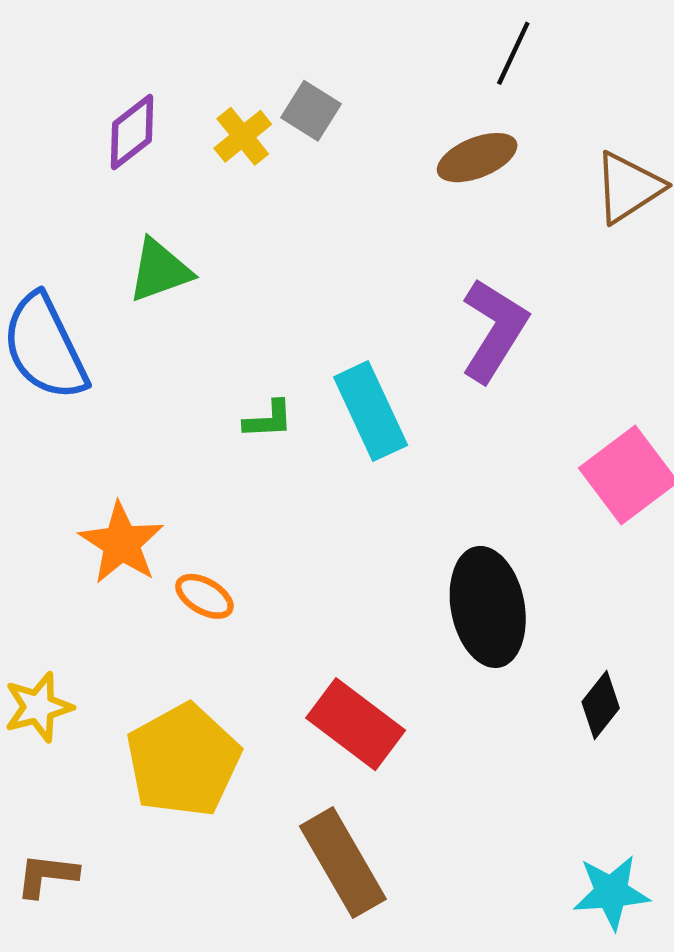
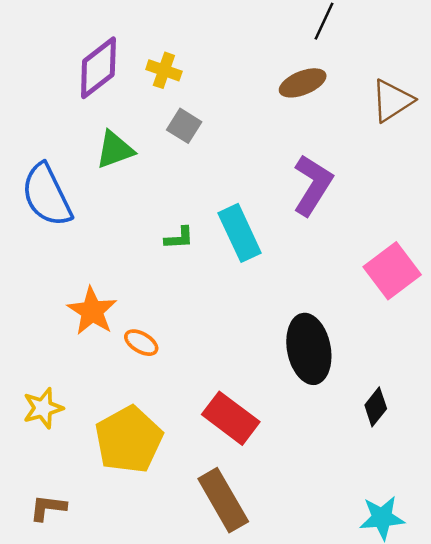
gray square: (311, 111) -> (184, 126), moved
purple diamond: (132, 132) -> (98, 68), size x1.4
yellow cross: (243, 136) -> (164, 70), turned -32

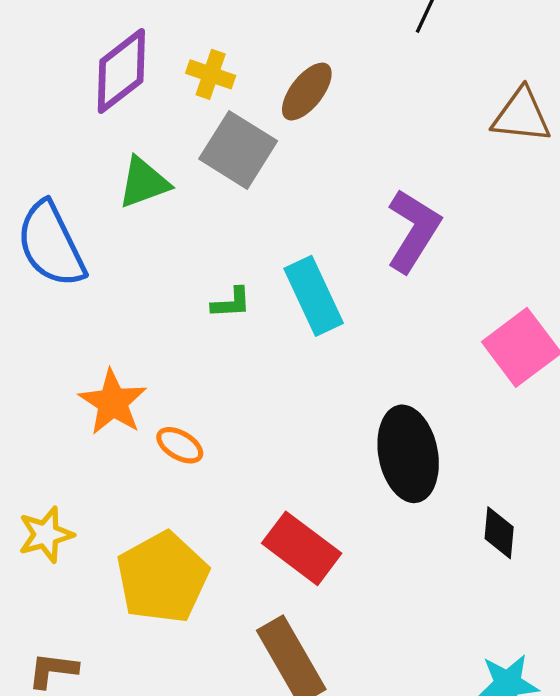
brown ellipse: (303, 83) -> (307, 92), moved, turned -30
brown triangle: (392, 101) -> (521, 116), turned 39
gray square: (184, 126) -> (238, 150), size x1.6
black diamond: (376, 407) -> (499, 533), turned -33

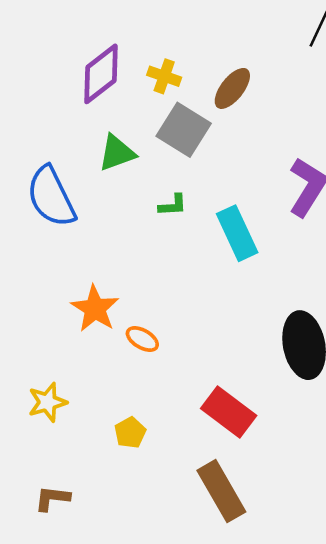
green L-shape: (231, 303) -> (173, 205), moved
yellow pentagon: (163, 577) -> (130, 433), size x0.5

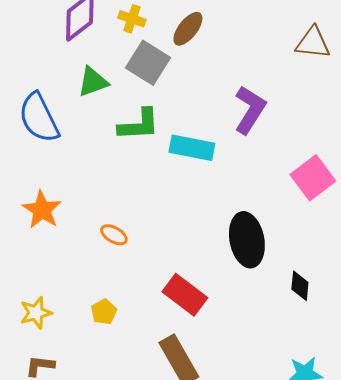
green L-shape: (173, 205) -> (139, 125), size x1.8
cyan rectangle: (237, 233) -> (192, 148), turned -54
orange star: (95, 309) -> (42, 210), moved
yellow star: (47, 402) -> (36, 313), moved

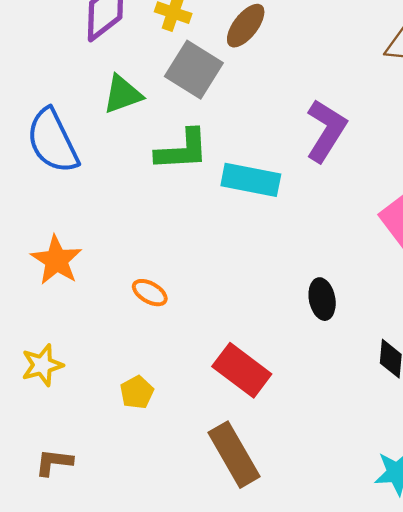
black ellipse: (247, 240) -> (322, 299), size x0.6
yellow star: (36, 313) -> (42, 365), moved

